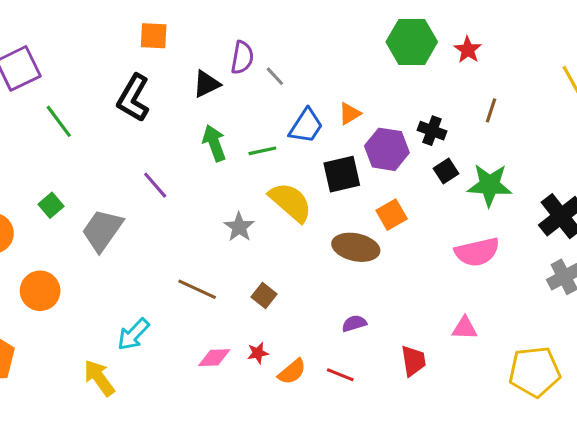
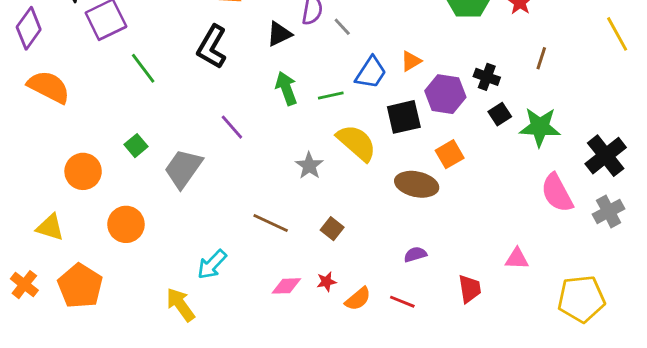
pink semicircle: (477, 252) -> (557, 193), moved, turned 75

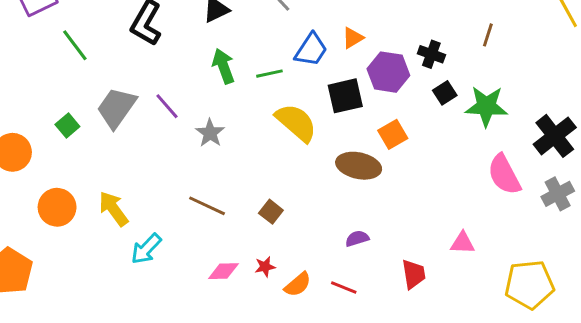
gray star: (309, 166) -> (210, 133), moved
gray trapezoid: (183, 169) -> (116, 108), moved
yellow arrow: (180, 305) -> (113, 209), moved

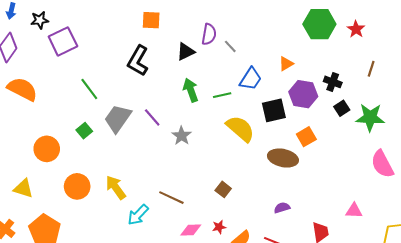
orange triangle: (353, 38) -> (286, 64), moved
green line: (75, 45) -> (89, 89), moved
brown line: (207, 206) -> (171, 198), moved

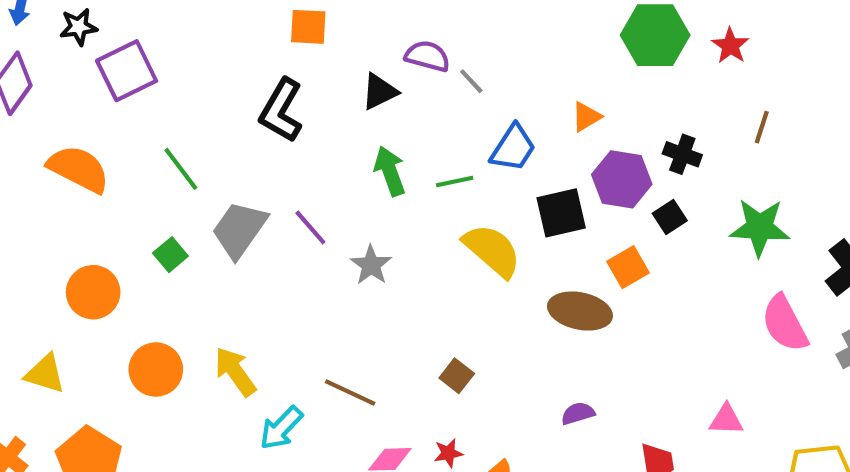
purple semicircle: (209, 34) -> (427, 56), turned -85
orange semicircle: (22, 89) -> (78, 169), moved
black square: (342, 108) -> (670, 217), moved

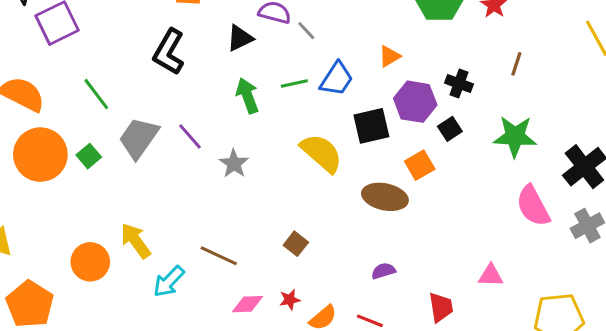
green line: (455, 181) -> (294, 84), moved
orange circle: (93, 292) -> (40, 155), moved, size x1.4
orange circle: (156, 370) -> (90, 262), moved

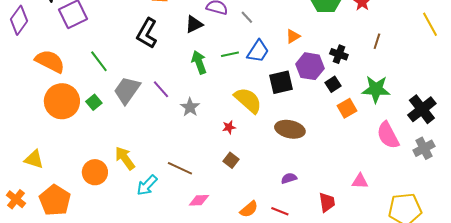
gray line: (306, 31) -> (247, 17), moved
orange square: (420, 165) -> (347, 108), moved
red star: (290, 300) -> (229, 127), moved

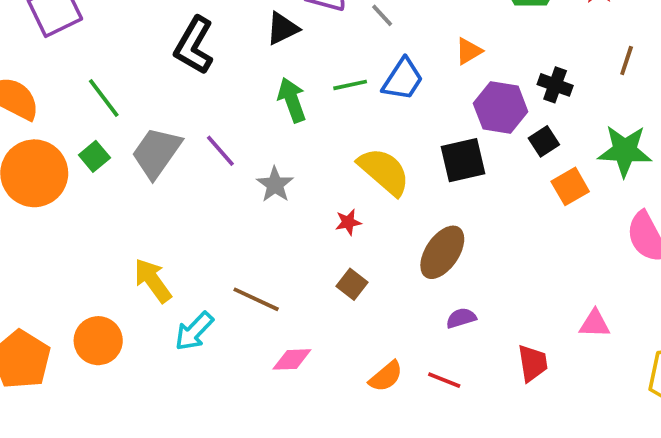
black square: (281, 82) -> (463, 160), moved
green square: (94, 102) -> (94, 156), moved
brown ellipse: (290, 129) -> (442, 252), moved, turned -68
orange circle: (95, 172) -> (98, 341), moved

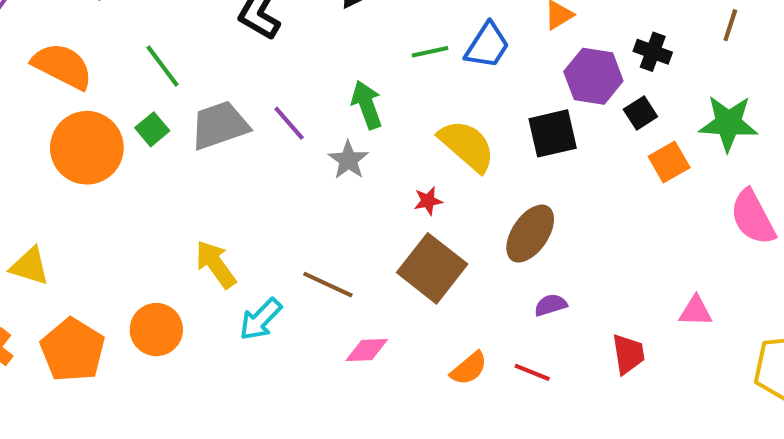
green arrow: (292, 100) -> (367, 105), moved
gray trapezoid: (156, 153) -> (220, 125), turned 36
brown square: (352, 284) -> (432, 268), size x2.0

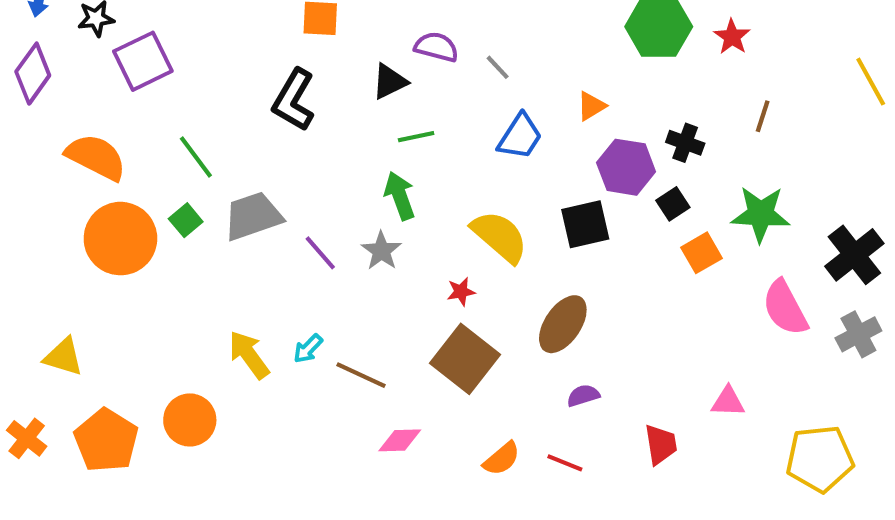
green line: (430, 52) -> (416, 137), moved
purple line: (289, 123) -> (320, 253), moved
cyan arrow: (261, 319) -> (308, 349), moved, size x0.7

